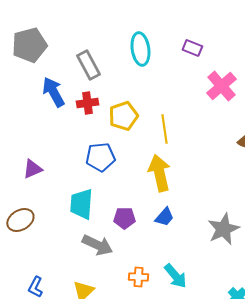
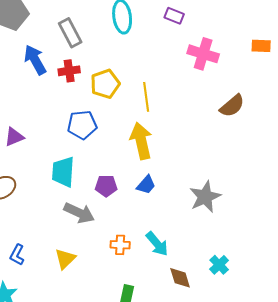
pink cross: (221, 86) -> (203, 54), turned -32

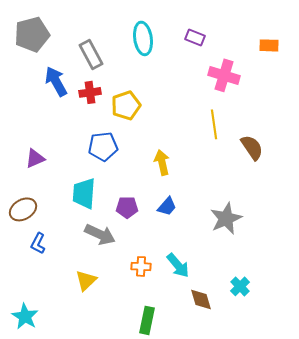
orange rectangle: (261, 46) -> (269, 45), moved
yellow line: (146, 97) -> (214, 124), moved
brown semicircle: (232, 106) -> (252, 147), moved, turned -84
yellow arrow: (141, 141) -> (162, 162), size x0.7
blue L-shape: (17, 255) -> (38, 243), moved

